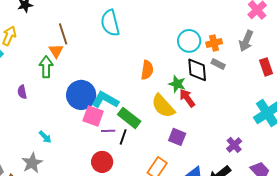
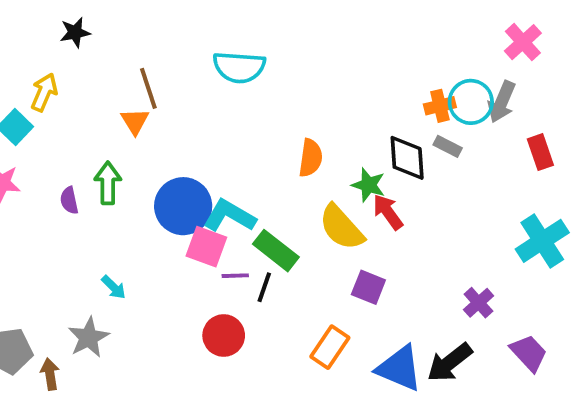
cyan semicircle: (110, 23) -> (239, 67), turned -72
cyan circle: (189, 41) -> (471, 102), moved
green arrow: (46, 67) -> (108, 183), moved

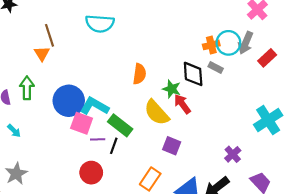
red rectangle: (540, 152) -> (267, 58), moved, turned 66
cyan arrow: (114, 287) -> (14, 131), moved

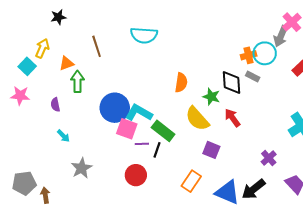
gray arrow: (246, 43) -> (281, 36), moved
orange triangle: (42, 54) -> (66, 63), moved, turned 42
green arrow: (27, 88) -> (77, 82), moved
red arrow: (182, 104) -> (232, 118), moved
gray star: (16, 174) -> (82, 168), moved

